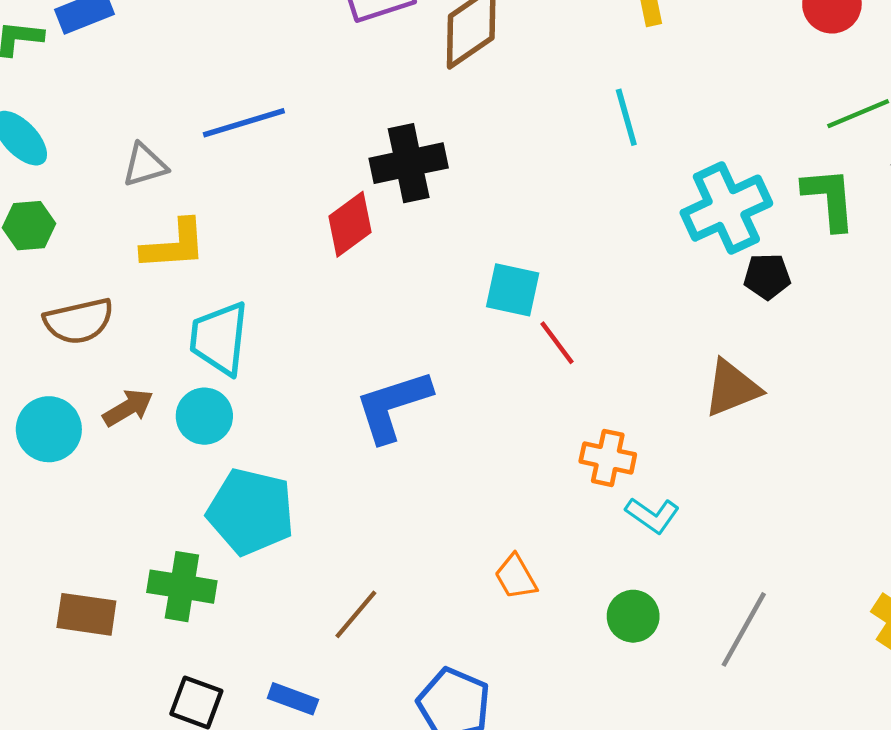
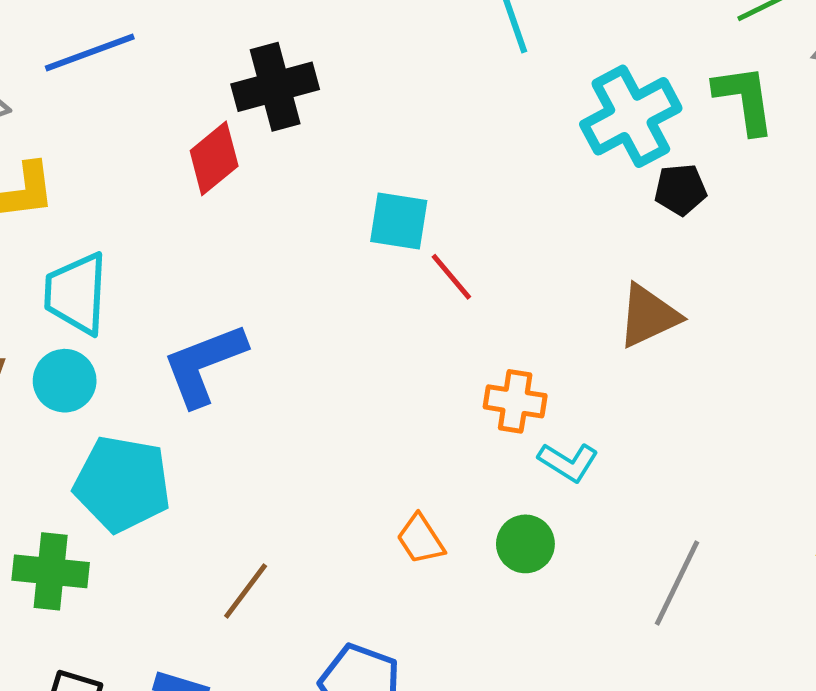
blue L-shape: (393, 406) -> (204, 365), moved
green circle: (633, 616) -> (525, 544), moved

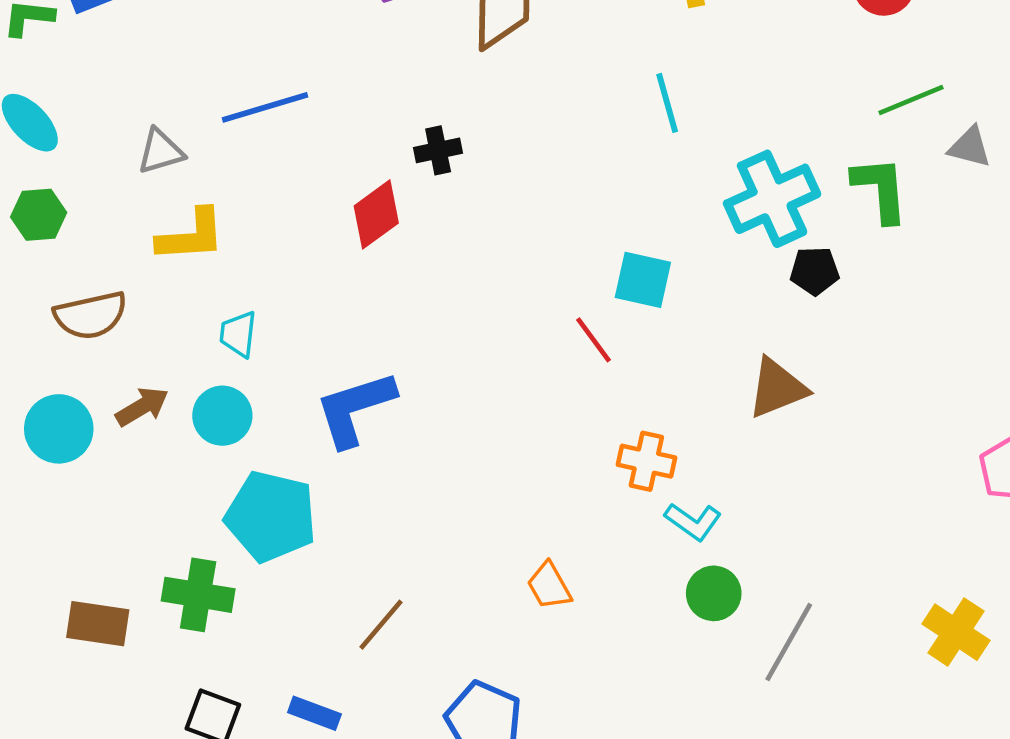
black cross: (275, 87) -> (438, 150), size x0.6
cyan square: (399, 221) -> (643, 280), moved
cyan trapezoid: (76, 293) -> (238, 334), size x0.6
green circle: (525, 544) -> (714, 593), moved

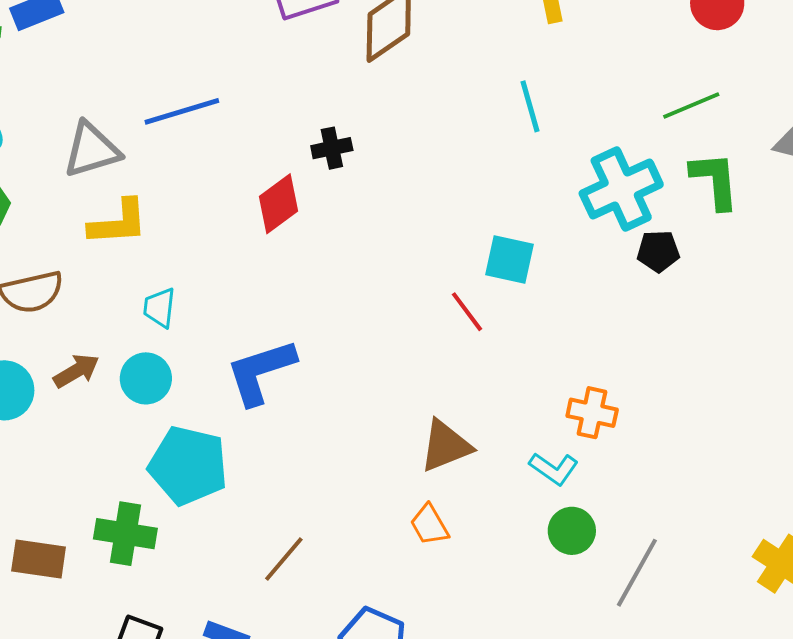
green line: (911, 100) -> (691, 105), moved
gray triangle: (161, 151) -> (92, 150), size x1.4
brown triangle: (777, 388) -> (446, 446), moved
orange cross: (646, 461) -> (592, 413), moved

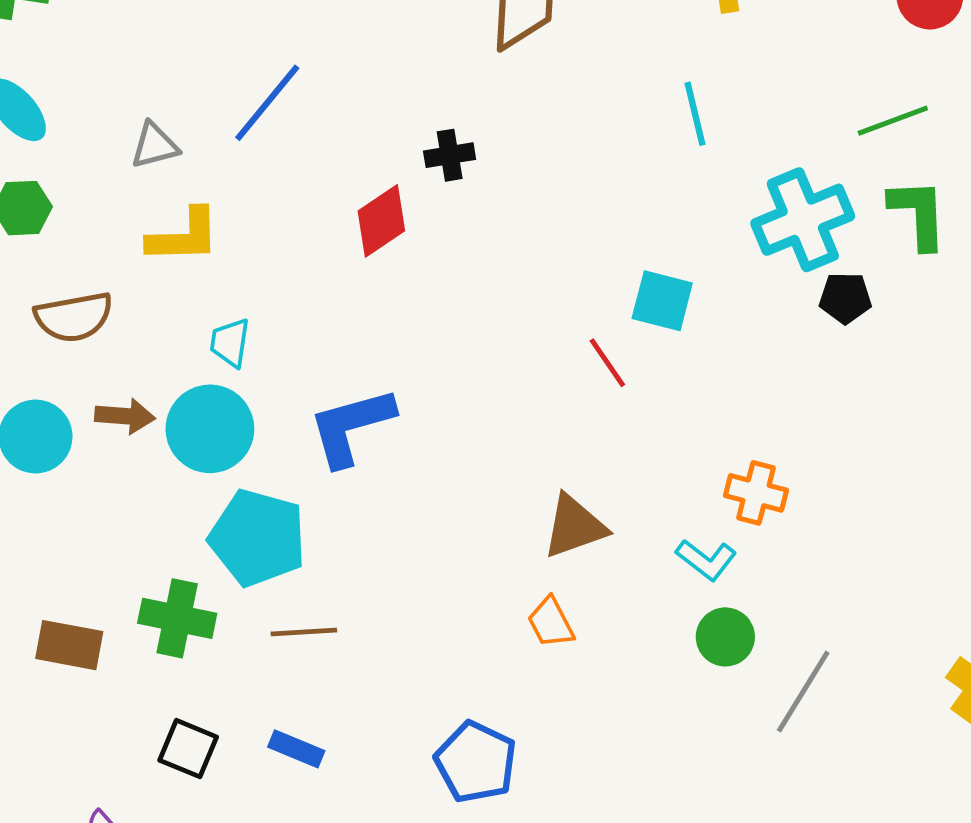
blue line: (182, 111) -> (267, 103), turned -36
gray triangle: (92, 150) -> (155, 145), size x0.7
brown arrow: (76, 371) -> (125, 416), turned 33
cyan circle: (146, 378) -> (210, 429), size x1.4
brown line: (284, 559) -> (304, 632), moved, turned 44

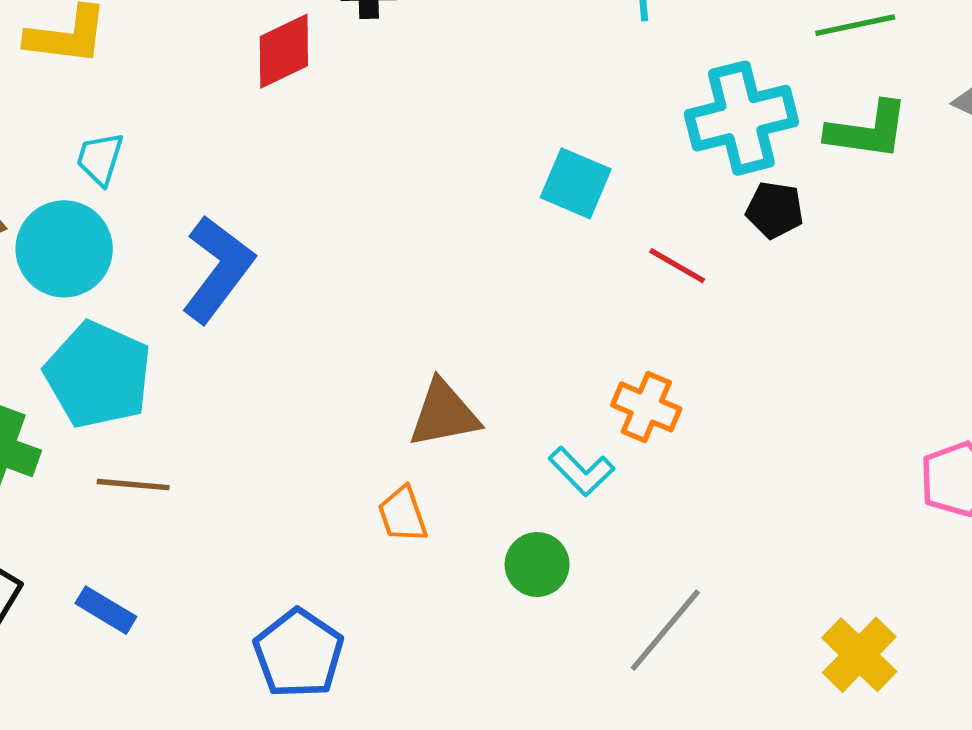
green L-shape: (918, 214) -> (868, 130), turned 92
red line: (607, 363) -> (677, 266), moved, turned -34
blue L-shape: (351, 426) -> (218, 269), turned 134
green circle: (725, 637) -> (537, 564), moved

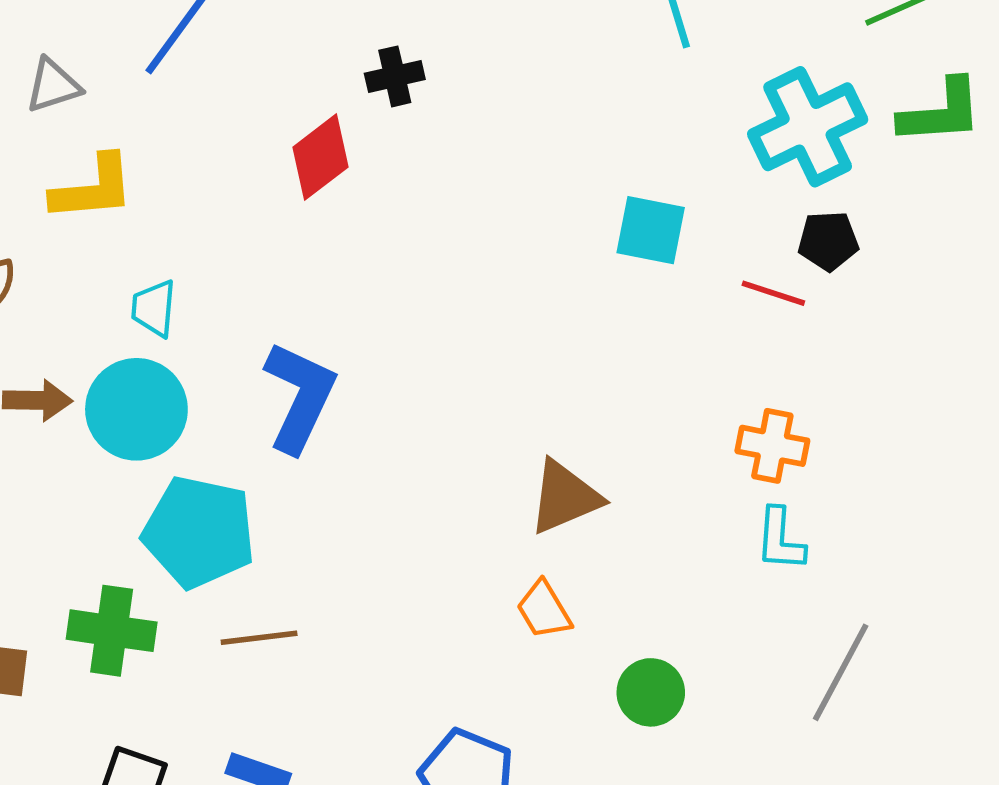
black pentagon: (775, 210) -> (828, 241), moved
cyan L-shape: (581, 471) -> (780, 539), moved, turned 60
green circle: (537, 564) -> (651, 692), moved

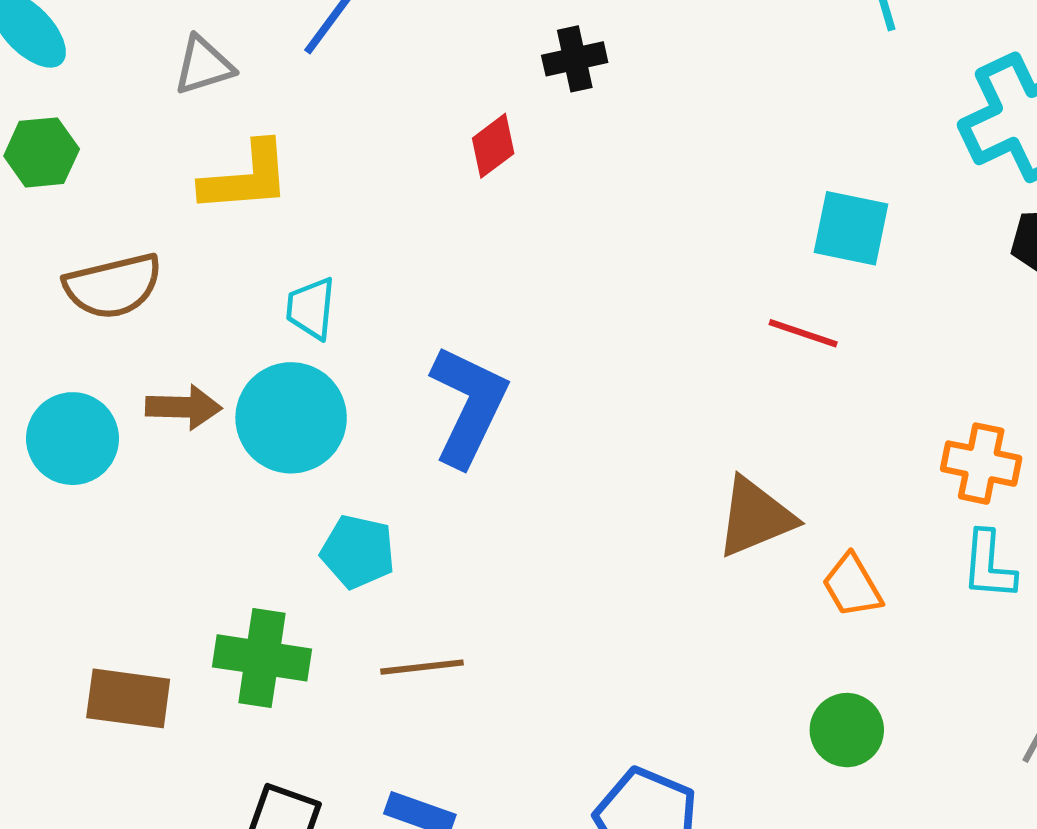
red diamond: (320, 157) -> (493, 146), size x0.7
red line: (773, 293) -> (803, 333), moved
cyan pentagon: (199, 532) -> (358, 552), size x0.6
orange trapezoid: (544, 610) -> (852, 586), moved

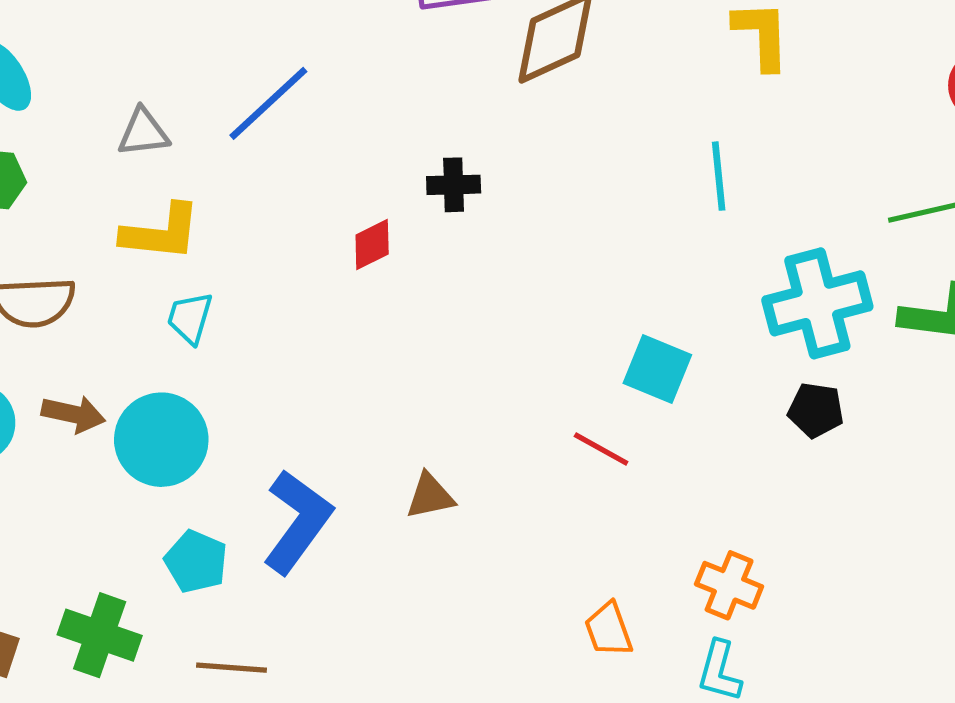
cyan trapezoid: (311, 308) -> (190, 318), moved
blue L-shape: (468, 406) -> (297, 522), moved
brown triangle: (755, 517) -> (430, 496), moved, size x0.7
orange trapezoid: (852, 586) -> (609, 629), moved

